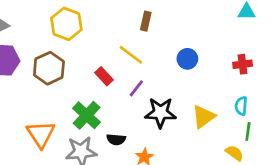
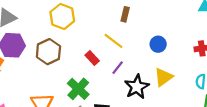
black star: (160, 113) -> (137, 87), turned -30
yellow triangle: (204, 117) -> (163, 77), moved

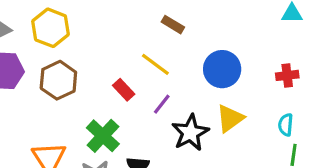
brown rectangle: (125, 14) -> (173, 25), turned -72
yellow hexagon: (62, 16) -> (51, 28), moved
blue circle: (158, 44) -> (222, 69), size x1.5

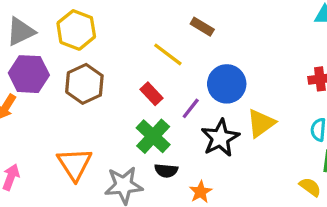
yellow line: (155, 64) -> (168, 54), moved
blue circle: (222, 69) -> (227, 84), moved
green cross: (103, 136) -> (153, 136), moved

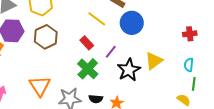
blue circle: (227, 84) -> (132, 23), moved
black semicircle: (166, 171) -> (96, 99), moved

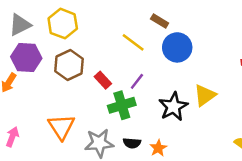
red rectangle: (87, 43) -> (103, 80), moved
purple line: (111, 52) -> (137, 81), moved
green cross: (88, 69) -> (122, 105), turned 30

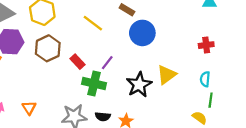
yellow line: (133, 42) -> (93, 23), moved
green cross: (122, 105) -> (94, 84), turned 30
orange triangle: (61, 127) -> (29, 108), moved, size x0.6

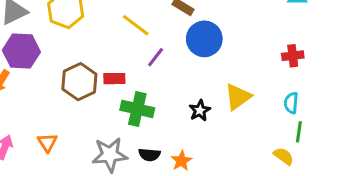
brown hexagon: (48, 48) -> (79, 82), moved
red rectangle: (77, 62) -> (114, 79), turned -48
purple line: (107, 63) -> (156, 57), moved
black star: (139, 85) -> (200, 111), size x0.6

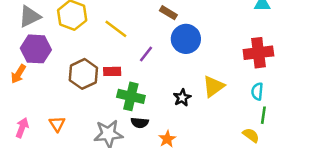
yellow line: (136, 25) -> (116, 29), moved
red cross: (293, 56) -> (258, 53), size x1.6
black semicircle: (149, 155) -> (140, 123), moved

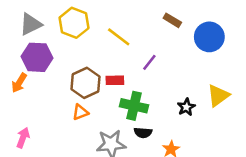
blue circle: (186, 39) -> (209, 37), moved
orange triangle: (57, 124) -> (80, 112), moved, turned 42

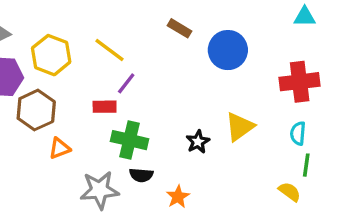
yellow hexagon: (74, 23) -> (51, 55), moved
purple line: (149, 62) -> (126, 83), moved
brown hexagon: (86, 83) -> (36, 110), moved

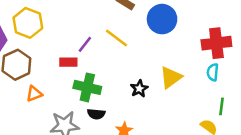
yellow line: (110, 50) -> (116, 38), moved
cyan semicircle: (298, 133) -> (213, 72), moved

